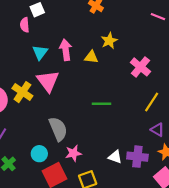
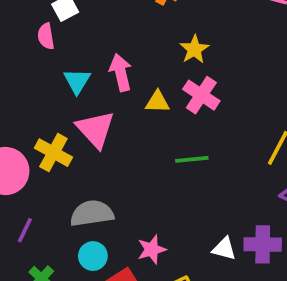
yellow triangle: (91, 57) -> (157, 102), moved
pink cross: (140, 67) -> (201, 95), moved
gray semicircle: (58, 129) -> (92, 213), moved, turned -70

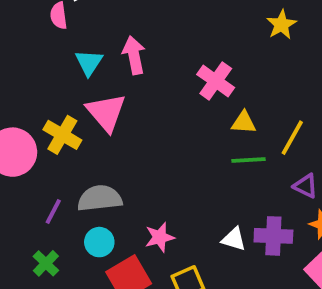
yellow star: (194, 49) -> (281, 25), moved
yellow triangle: (157, 102) -> (244, 122), moved
green line: (192, 159) -> (248, 160), moved
purple line: (25, 230) -> (53, 212), moved

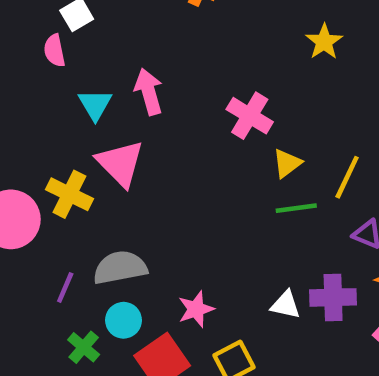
yellow triangle: (244, 122) -> (287, 163), turned -36
green cross: (46, 263) -> (84, 347), moved

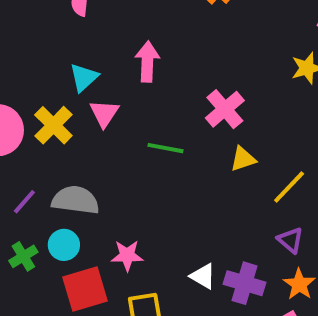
cyan triangle: (95, 105) -> (84, 77), moved
pink triangle: (120, 163) -> (104, 113), size x0.7
green line: (296, 208) -> (165, 148), moved

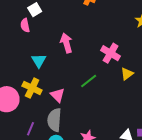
pink triangle: (104, 113) -> (57, 95), moved
green line: (165, 148) -> (89, 81), turned -30
gray semicircle: (75, 200) -> (54, 120), turned -75

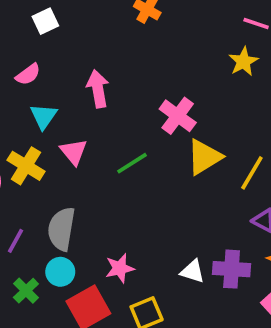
pink semicircle: (25, 25) -> (28, 74), moved, turned -120
yellow triangle: (127, 74) -> (204, 157), size x1.5
pink triangle: (57, 95) -> (74, 152), moved

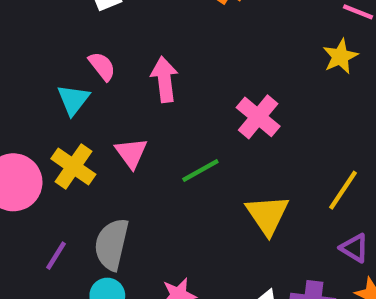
pink semicircle: (28, 74) -> (102, 66), moved, turned -95
cyan triangle: (44, 116) -> (73, 100), moved
yellow triangle: (204, 157) -> (267, 215), moved, turned -36

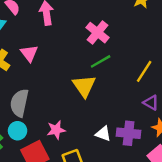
green line: (200, 171) -> (101, 61), moved
yellow triangle: (267, 215) -> (84, 86), moved

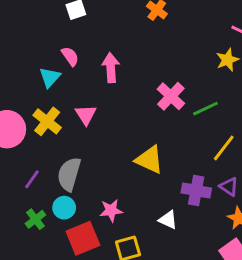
green line: (101, 61) -> (205, 109), moved
yellow triangle: (84, 86) -> (149, 160), turned -35
purple cross: (129, 133) -> (196, 190), moved

